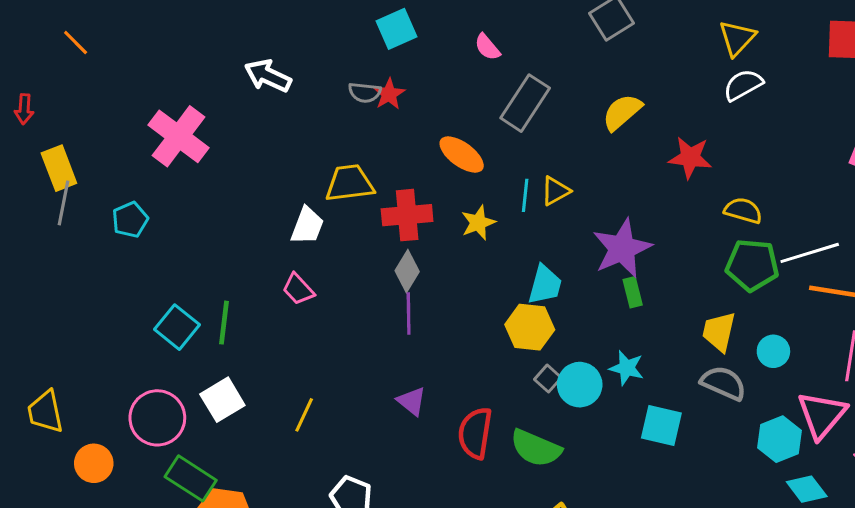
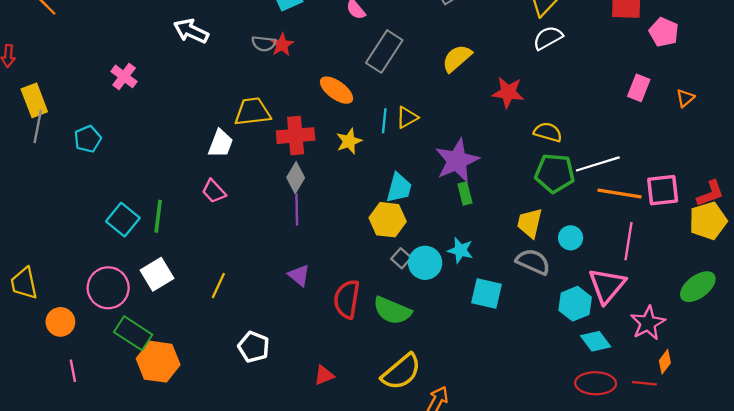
pink cross: (179, 136) -> (124, 76), size x0.6

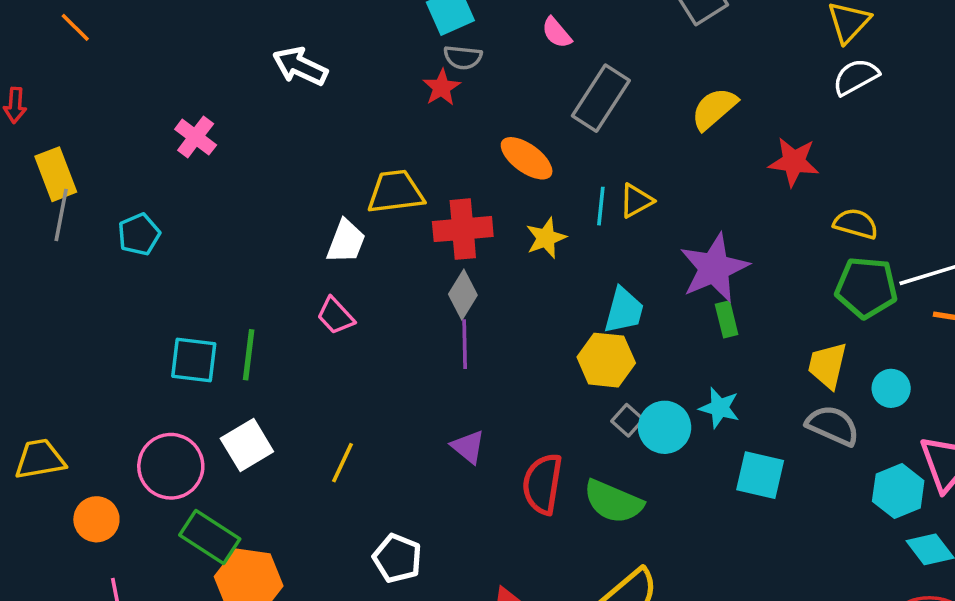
gray semicircle: (264, 44) -> (463, 57), moved
cyan square: (123, 220) -> (194, 360), turned -32
yellow trapezoid: (24, 283) -> (40, 459), turned 92

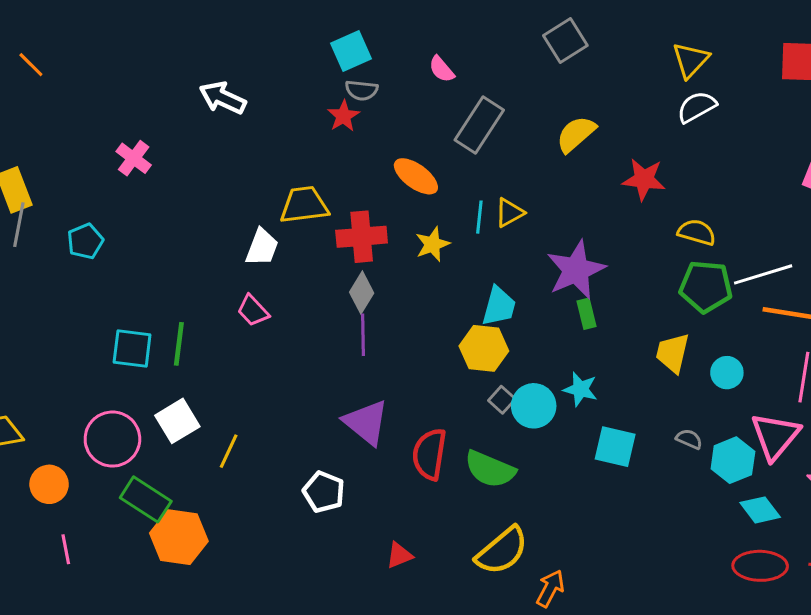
gray semicircle: (833, 426) -> (689, 439), moved, size x0.6
purple triangle: (468, 447) -> (366, 422), size x1.6
yellow line: (342, 463) -> (229, 451), moved
white pentagon: (397, 558) -> (324, 492), moved

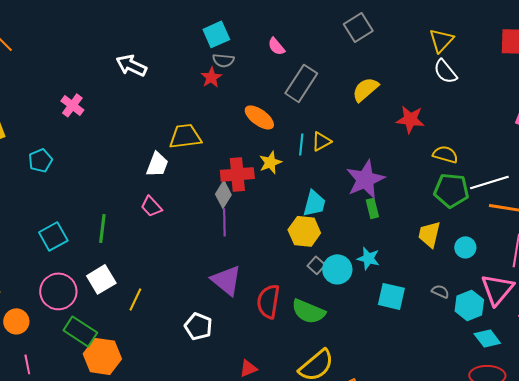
white semicircle: (697, 107) -> (445, 71), turned -100
red cross: (362, 237) -> (237, 174), moved
cyan square: (132, 348) -> (53, 236), moved, turned -36

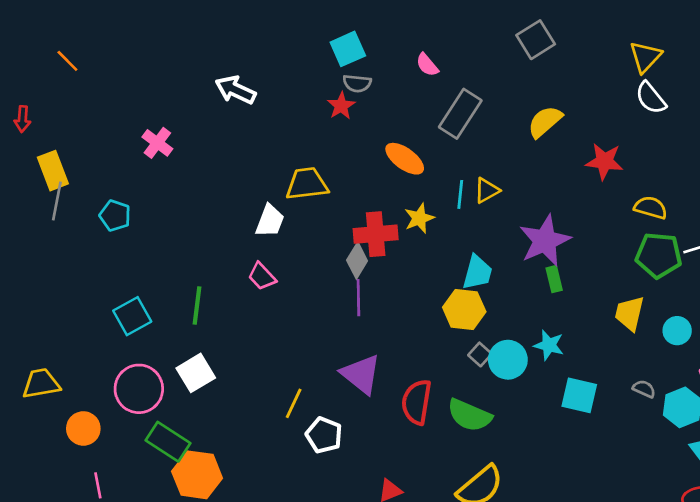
cyan pentagon: (40, 160) -> (115, 216), turned -30
yellow line: (135, 299) -> (294, 403), moved

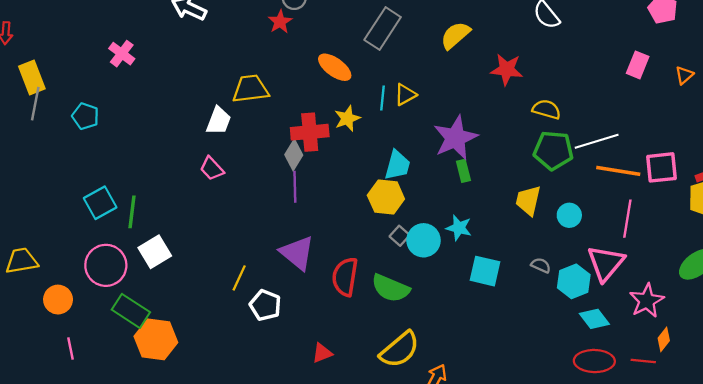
green line: (197, 306) -> (132, 212), moved

